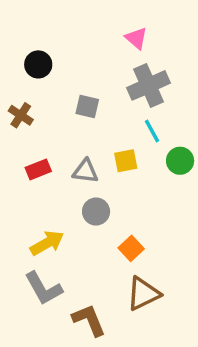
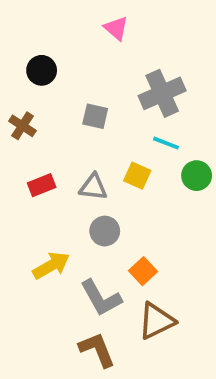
pink triangle: (136, 38) -> (116, 28), moved
cyan line: (152, 131) -> (166, 143), turned -40
yellow square: (126, 161) -> (137, 176), turned 35
gray L-shape: (43, 289) -> (101, 298), moved

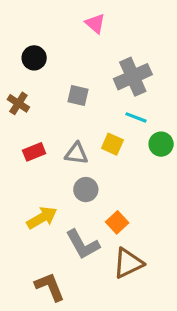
brown L-shape: (97, 350) -> (50, 287), moved

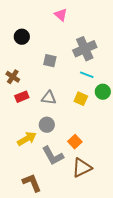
brown cross: (18, 103) -> (13, 77), moved
yellow square: (112, 144) -> (81, 99), moved
gray circle: (86, 190) -> (47, 125), moved

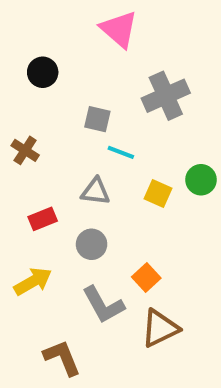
pink triangle: (61, 15) -> (119, 29), size x1.5
cyan line: (87, 75) -> (121, 152), moved
red rectangle: (22, 97) -> (43, 219), moved
yellow arrow: (27, 139) -> (33, 281), moved

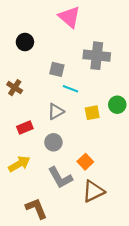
gray cross: (166, 96) -> (97, 56), turned 30
gray triangle: (95, 191) -> (56, 112), turned -36
yellow square: (158, 193) -> (92, 113), turned -35

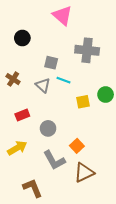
gray triangle: (56, 112) -> (43, 85), moved, turned -49

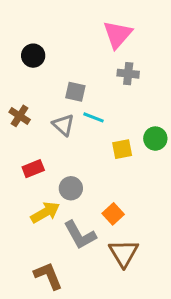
pink triangle: (62, 15) -> (118, 34), moved, turned 30
gray cross: (87, 50) -> (128, 74), size x0.6
yellow arrow: (17, 148) -> (45, 212), moved
brown triangle: (84, 173) -> (124, 253), turned -35

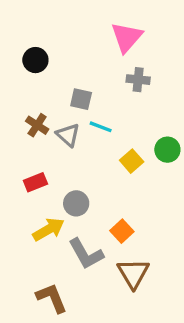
brown cross: (20, 116) -> (37, 125), moved
yellow square: (122, 149) -> (132, 161), turned -30

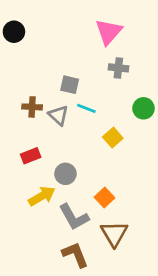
black circle: (35, 60) -> (14, 32), moved
brown cross: (37, 125) -> (32, 107), turned -30
green circle: (167, 150) -> (143, 108), moved
brown L-shape: (52, 298) -> (75, 255), moved

